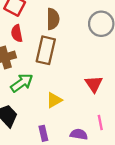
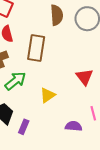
brown semicircle: (53, 19) -> (57, 15), moved
purple rectangle: (43, 133) -> (24, 127), moved, turned 40

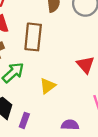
purple semicircle: (74, 126) -> (70, 125), moved

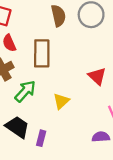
purple semicircle: (70, 125) -> (101, 137), moved

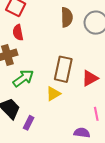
brown rectangle: (42, 53) -> (63, 69), moved
red triangle: (97, 76) -> (90, 78), turned 36

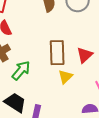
yellow triangle: (53, 94) -> (65, 77), moved

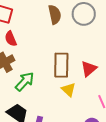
yellow triangle: (65, 77) -> (69, 90), turned -35

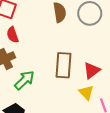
yellow triangle: (69, 90) -> (86, 92), moved

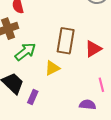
yellow triangle: (86, 92) -> (52, 68), moved, turned 42

